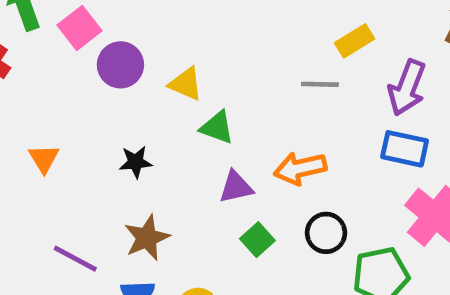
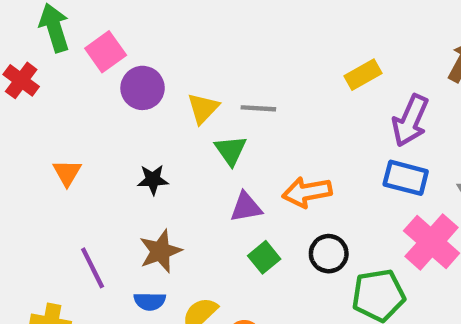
yellow triangle: (186, 84) -> (203, 108), turned 48
gray line: (320, 84) -> (258, 108), moved
green triangle: (217, 127) -> (231, 150), turned 32
purple line: (75, 259) -> (93, 268), turned 33

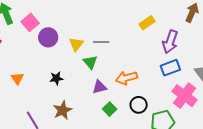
blue rectangle: (406, 178) -> (170, 68), turned -30

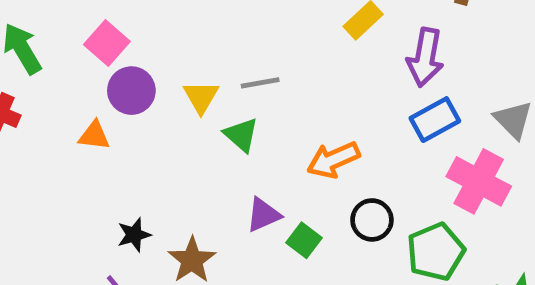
pink square: (30, 22) -> (107, 43), moved
black star: (56, 78) -> (134, 235), moved
orange triangle: (17, 79) -> (94, 136), moved, turned -40
purple triangle: (99, 87) -> (263, 215), moved

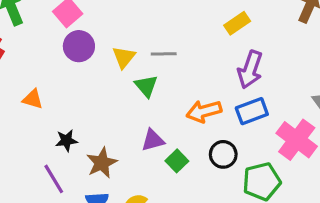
purple arrow: (425, 57) -> (250, 70), moved
blue rectangle: (435, 120) -> (252, 111), moved
orange triangle: (94, 136) -> (33, 99), moved

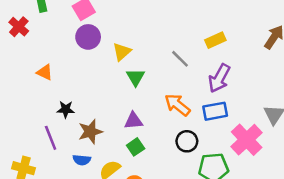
gray line: (164, 54) -> (180, 59), moved, turned 36
orange arrow: (204, 111) -> (177, 105), turned 44
green square: (177, 161) -> (136, 147), moved

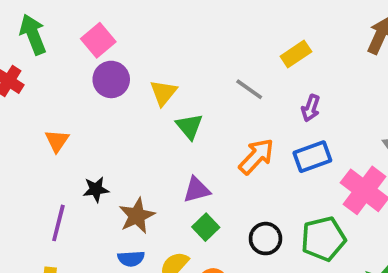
orange triangle: (45, 72) -> (57, 141), turned 48
purple arrow: (219, 78) -> (311, 108), size x0.6
orange arrow: (177, 105) -> (256, 156), turned 104
purple line: (51, 138) -> (58, 223), moved, turned 45
black circle: (187, 141) -> (265, 239), moved

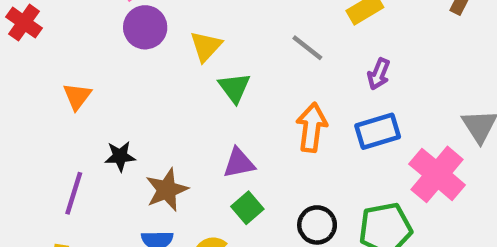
orange arrow: (256, 156) -> (312, 127), turned -39

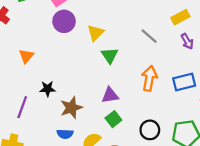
purple arrow: (379, 74) -> (187, 41), moved, turned -56

